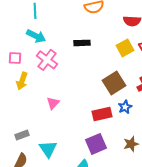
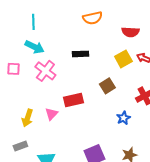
yellow arrow: (22, 81) -> (27, 118), moved
brown square: (114, 83) -> (107, 86), moved, size x0.7
red rectangle: (102, 114) -> (73, 100), moved

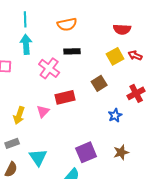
orange semicircle: (92, 18) -> (67, 24), moved
cyan arrow: (34, 47) -> (26, 44), turned -120
pink cross: (45, 71) -> (49, 68), moved

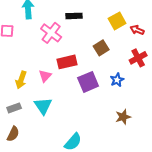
red arrow: (135, 55) -> (137, 30), moved
purple square: (86, 152) -> (88, 82), moved
cyan triangle: (38, 157) -> (43, 106), moved

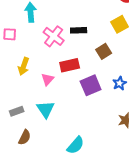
black rectangle: (74, 16) -> (79, 30), moved
yellow arrow: (21, 80) -> (24, 66), moved
brown semicircle: (13, 134) -> (25, 137), moved

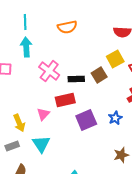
black rectangle: (79, 30) -> (76, 79), moved
brown square: (104, 51) -> (99, 75), moved
yellow arrow: (24, 66) -> (19, 123), moved, turned -42

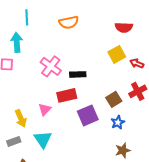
cyan arrow: (26, 47) -> (17, 42), moved
brown square: (99, 75) -> (114, 99), moved
blue star: (115, 118) -> (118, 122), moved

